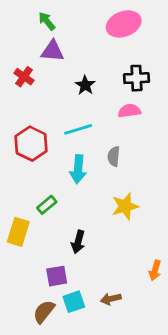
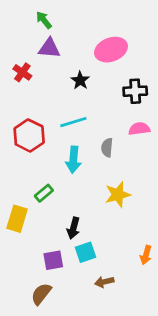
pink ellipse: (124, 24) -> (111, 50), moved
black cross: (136, 78) -> (135, 91), moved
pink semicircle: (129, 111) -> (139, 129), moved
cyan square: (74, 302) -> (85, 252), moved

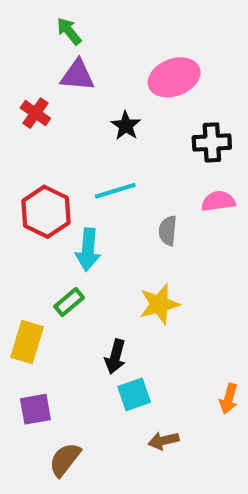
cyan arrow: (73, 160) -> (88, 250), moved
yellow star: (118, 195) -> (159, 304), moved
purple square: (53, 260) -> (35, 409), moved

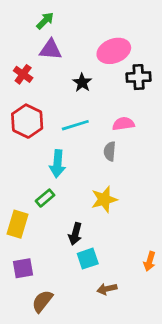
green arrow: (69, 31) -> (45, 21), turned 84
black cross: (212, 142) -> (139, 77), moved
pink semicircle: (218, 201) -> (123, 124), moved
red hexagon: (46, 212) -> (27, 121), moved

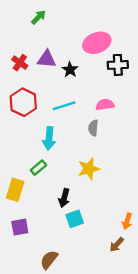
purple triangle: (51, 50) -> (47, 59), moved
brown arrow: (107, 289) -> (117, 245), moved, turned -35
brown semicircle: (42, 301) -> (49, 260), moved

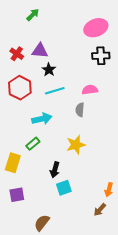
pink ellipse: (97, 43) -> (96, 28), moved
black star: (70, 70) -> (49, 70), moved
cyan arrow: (49, 138) -> (42, 119), turned -108

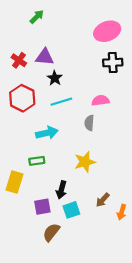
green rectangle: (33, 144) -> (37, 161), turned 32
purple square: (17, 195) -> (42, 207), moved
brown arrow: (100, 210) -> (103, 200), moved
brown semicircle: (42, 223) -> (51, 232), moved

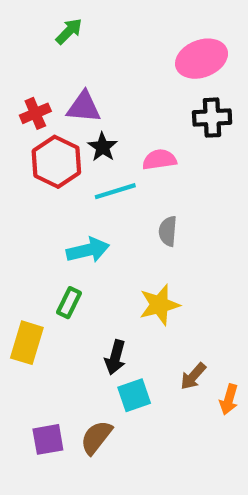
red cross: (19, 60) -> (35, 113), turned 32
red hexagon: (22, 98) -> (56, 162), moved
pink semicircle: (100, 100) -> (159, 160), moved
green rectangle: (37, 161) -> (69, 303), turned -56
purple square: (42, 207) -> (48, 439), moved

